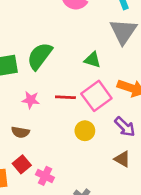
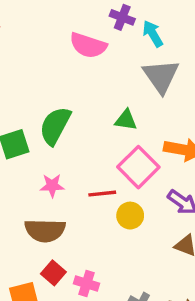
red line: (65, 97) -> (102, 194), moved
brown semicircle: (20, 132) -> (45, 230), size x1.6

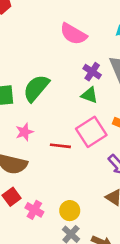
purple cross: (122, 17) -> (92, 72), moved
pink star: (52, 186) -> (24, 132), turned -30
yellow circle: (130, 216) -> (70, 211), moved

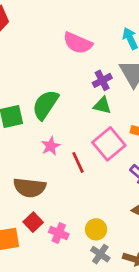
purple cross: (92, 72) -> (102, 80), turned 36
pink star: (24, 132) -> (51, 146), moved
red line: (60, 146) -> (78, 162), turned 66

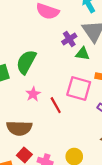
green triangle: (102, 105) -> (82, 54), moved
pink square: (109, 144) -> (79, 88), turned -30

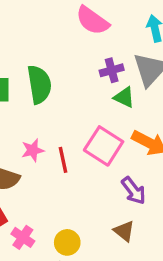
green semicircle: (26, 62) -> (39, 84), turned 125
pink star: (33, 94) -> (33, 150), moved

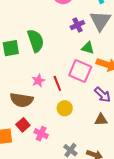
green triangle: (124, 97) -> (88, 48), moved
brown triangle: (124, 231) -> (101, 120), turned -32
yellow circle: (67, 242) -> (65, 108), moved

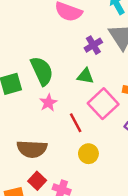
green triangle: (88, 48) -> (85, 76), moved
pink square: (80, 71) -> (103, 104), turned 30
pink star: (38, 81) -> (48, 103), moved

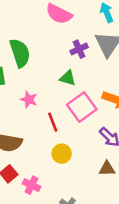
green semicircle: (42, 71) -> (20, 53), moved
pink star: (48, 103) -> (29, 100), turned -30

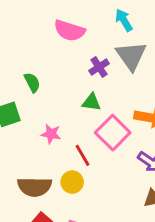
green semicircle: (20, 53) -> (32, 82), size x0.6
yellow circle: (62, 154) -> (72, 182), moved

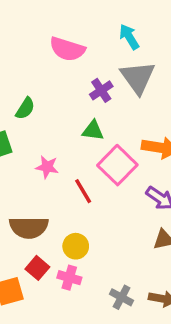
green semicircle: (32, 82) -> (25, 108), turned 60
yellow circle: (72, 182) -> (76, 246), moved

